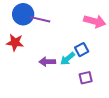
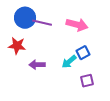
pink arrow: (95, 21) -> (77, 25), moved
purple arrow: (47, 62) -> (37, 65), moved

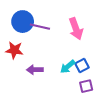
pink arrow: (77, 25) -> (76, 29), turned 55
blue square: (83, 53) -> (82, 66), moved

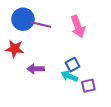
blue square: (82, 66) -> (73, 65), moved
cyan arrow: (68, 67) -> (69, 76), moved, turned 63

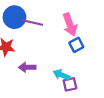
blue square: (73, 65) -> (76, 45), moved
purple square: (88, 86) -> (70, 84), moved

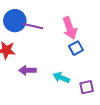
purple square: (70, 84) -> (87, 87), moved

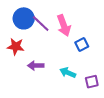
purple line: (33, 26) -> (41, 23), turned 30
pink arrow: (70, 28) -> (64, 25), moved

